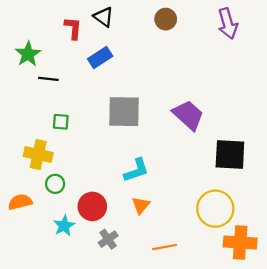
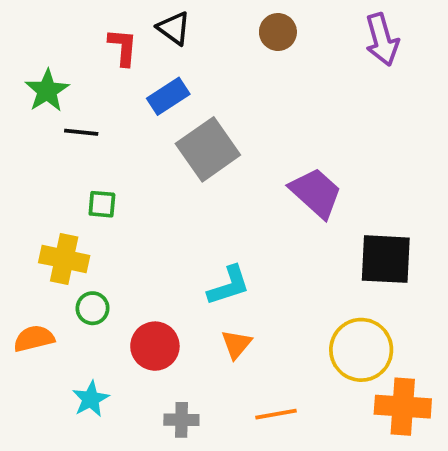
gray square: (124, 112) -> (208, 149), moved, turned -36
cyan star: (64, 226) -> (91, 399), moved
gray cross: (108, 239) -> (181, 420), moved, turned 36

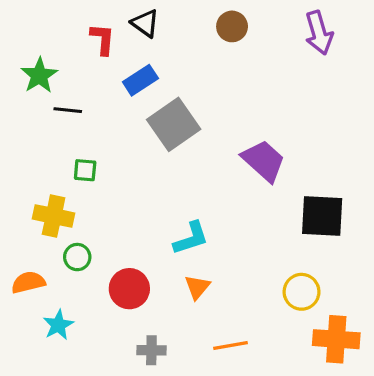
yellow circle: (361, 350) -> (302, 292), size x0.7
cyan star: (91, 399) -> (58, 325), moved

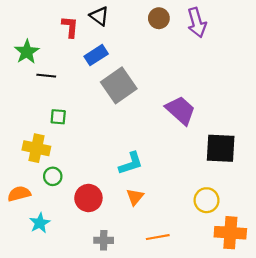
purple arrow: (319, 33) -> (197, 23), moved

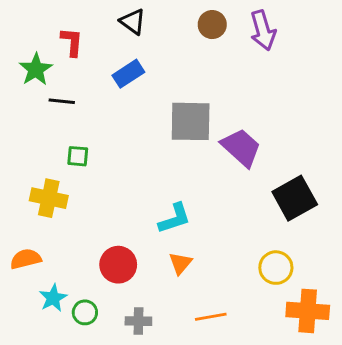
red L-shape: (70, 27) -> (72, 42), moved
gray square: (119, 85) -> (191, 121), moved, turned 36
black square: (221, 148) -> (295, 198), turned -32
green circle: (53, 176) -> (85, 312), moved

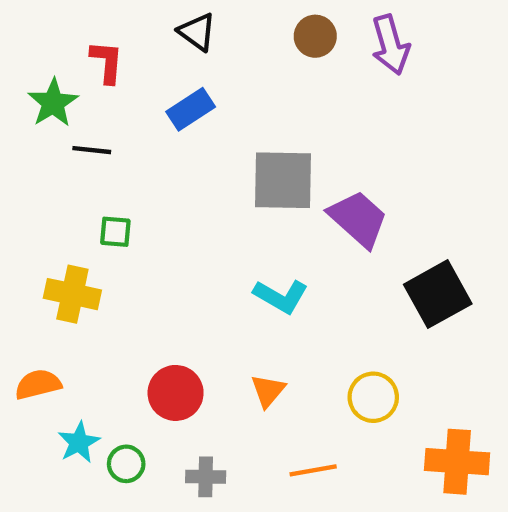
cyan L-shape: (175, 218) -> (281, 296), moved, turned 48
yellow circle: (276, 268) -> (373, 397), moved

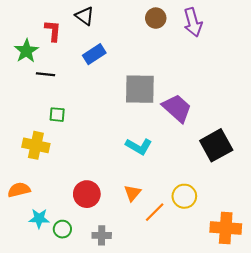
black triangle: (197, 32) -> (85, 16), moved
cyan star: (79, 442) -> (39, 218), turned 30
orange line: (313, 470) -> (155, 212), moved, turned -35

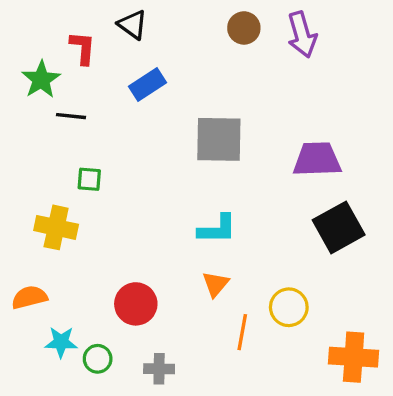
purple trapezoid: (177, 108) -> (317, 159), moved, turned -44
cyan L-shape: (139, 146) -> (217, 229), turned -30
orange triangle: (132, 193) -> (216, 284), moved
orange line: (155, 212) -> (242, 332), turned -35

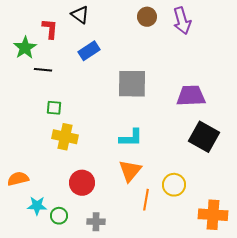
yellow cross: (56, 227) -> (65, 137), moved
black square: (339, 227) -> (204, 137), turned -32
orange triangle: (216, 284) -> (130, 171), size x1.4

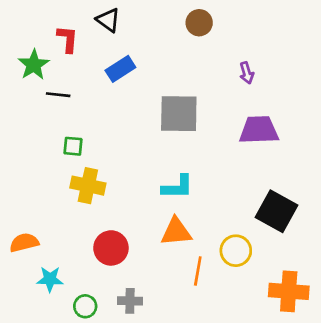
purple arrow: (182, 21) -> (247, 73), moved, size x0.6
black square: (204, 137) -> (277, 211), moved
orange triangle: (130, 171) -> (176, 232), turned 45
green circle: (59, 216) -> (85, 306), moved

